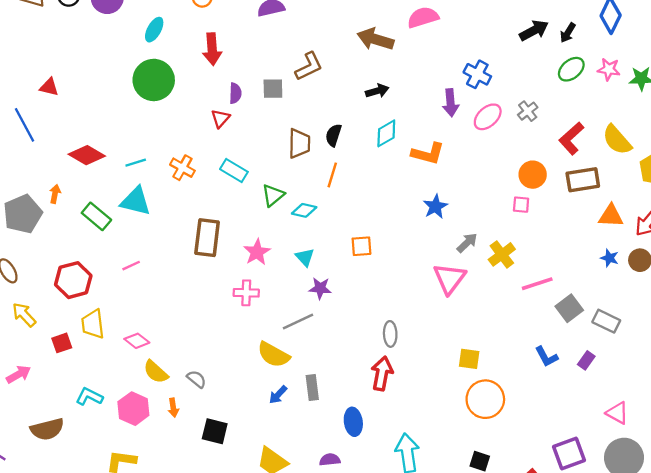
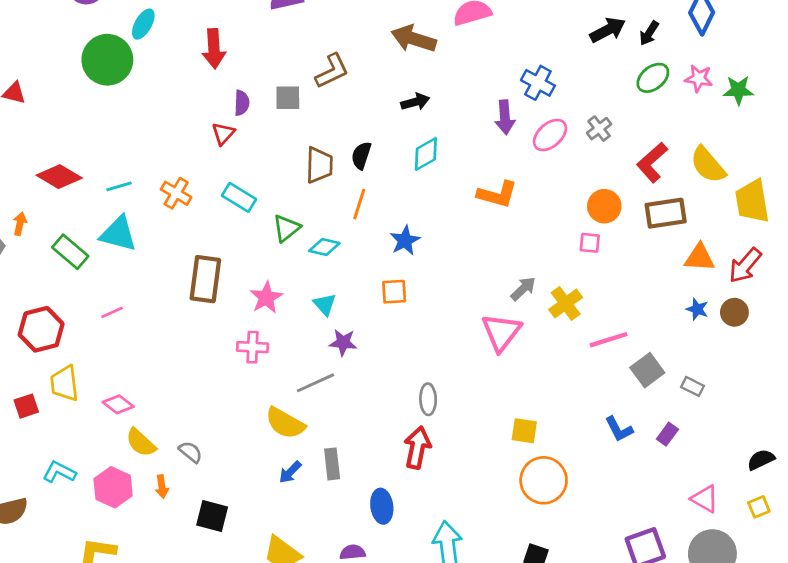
green circle: (154, 80) -> (107, 60), moved
orange L-shape: (428, 154) -> (497, 194), moved
blue star: (435, 207) -> (405, 241), moved
gray rectangle: (606, 321) -> (692, 386), size x0.7

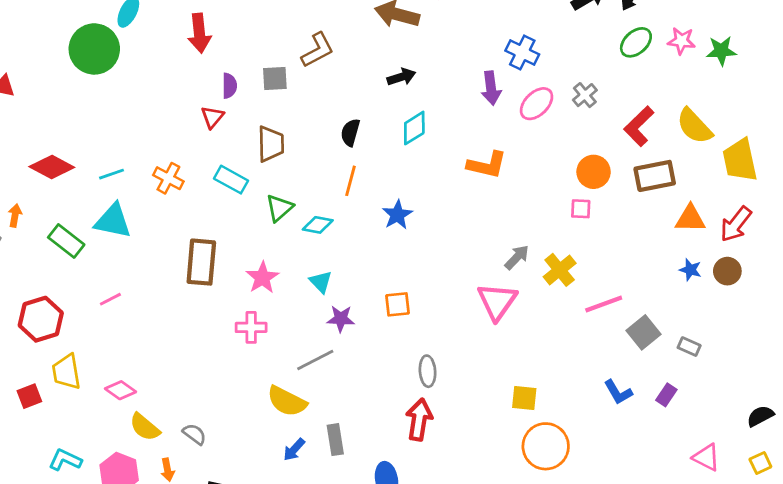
brown trapezoid: (319, 165) -> (271, 144), moved
orange square: (394, 292) -> (398, 304), moved

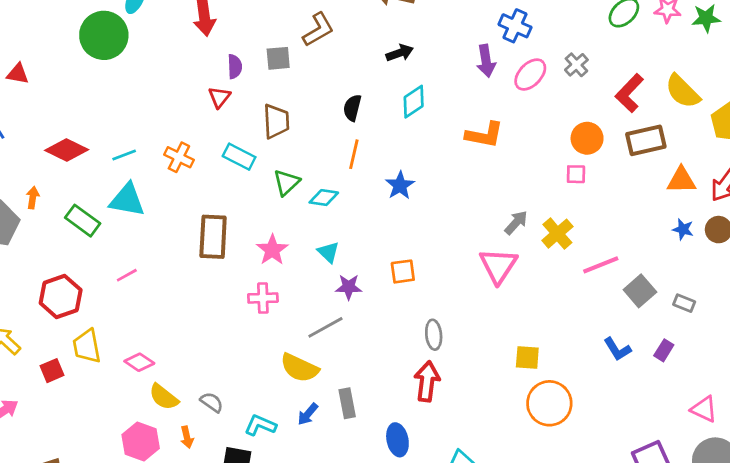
cyan L-shape: (65, 460) -> (260, 425), moved

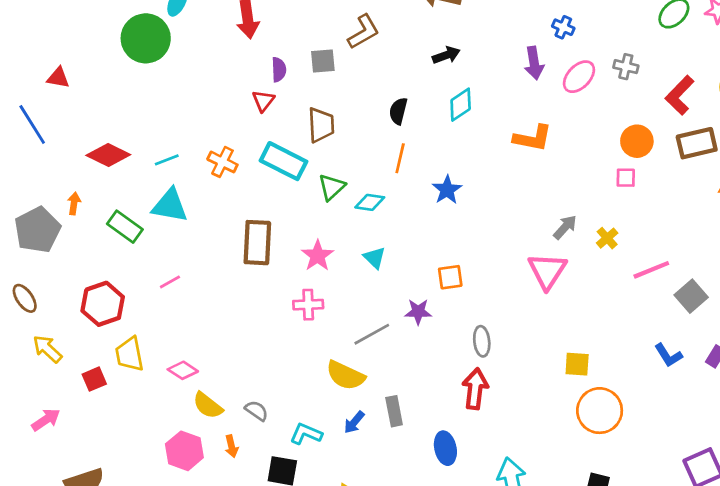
blue cross: (515, 26) -> (563, 27), size x0.7
gray cross: (576, 65) -> (626, 67), turned -35
cyan rectangle: (239, 157) -> (284, 161), size x1.4
yellow cross: (557, 234) -> (607, 238), size x0.7
purple star: (349, 287) -> (418, 312), moved

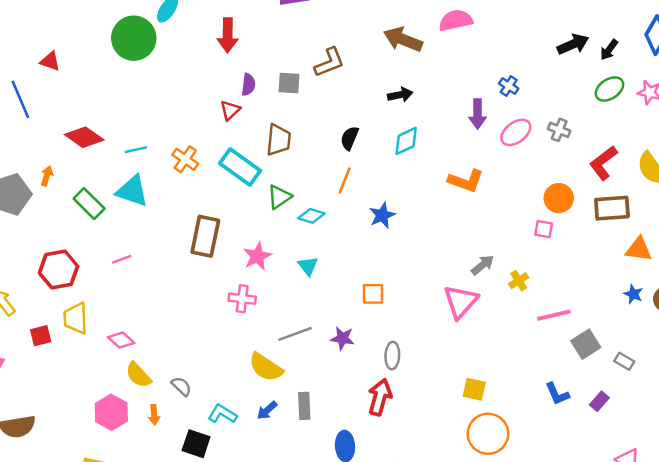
purple star: (418, 312) -> (342, 338), moved

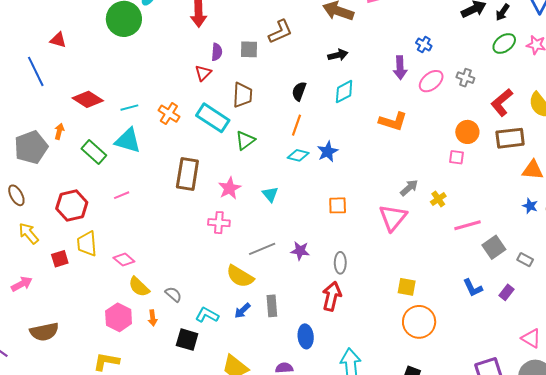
cyan diamond: (311, 216) -> (298, 155), moved
orange square: (373, 294) -> (338, 205), moved

